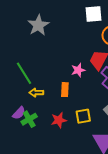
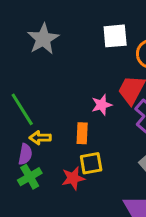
white square: (93, 14) -> (115, 36), moved
purple semicircle: (19, 113) -> (25, 154), moved, turned -32
yellow square: (83, 116) -> (91, 163), moved

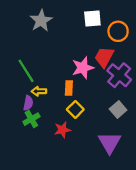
pink star: (102, 105) -> (83, 68), size x1.5
yellow square: (91, 163) -> (75, 109), turned -35
red star: (73, 178) -> (62, 130), moved

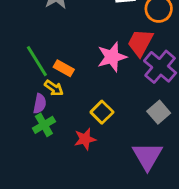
orange rectangle: (69, 88) -> (64, 68), moved, turned -64
yellow arrow: (39, 91) -> (54, 88), turned -144

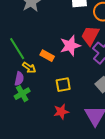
orange rectangle: (64, 68) -> (47, 56), moved
yellow square: (102, 112) -> (63, 85), turned 35
red star: (85, 139) -> (61, 112), moved

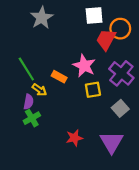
red trapezoid: (90, 36) -> (106, 40), moved
pink star: (70, 46) -> (84, 66), turned -30
yellow square: (63, 85) -> (93, 90), moved

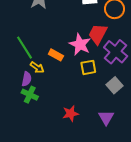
red trapezoid: (106, 40) -> (98, 34), moved
green cross: (32, 118) -> (30, 95), turned -35
purple triangle: (112, 142) -> (106, 118), size x0.7

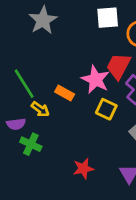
yellow square: (88, 67) -> (106, 109), turned 35
purple semicircle: (27, 79) -> (16, 124), moved, turned 72

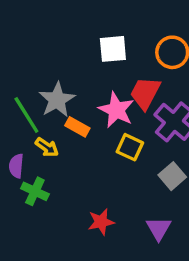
white square: (108, 18) -> (113, 49), moved
gray star: (43, 20) -> (57, 100), moved
purple semicircle: (16, 124) -> (16, 166), turned 102

